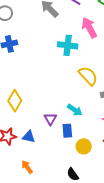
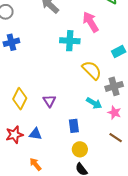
cyan arrow: (75, 110) -> (94, 103), moved
purple triangle: (50, 119) -> (49, 101), moved
yellow circle: (84, 146) -> (80, 149), moved

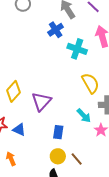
blue cross: (11, 42) -> (56, 30), moved, turned -35
purple triangle: (49, 101) -> (41, 101), size x1.5
brown line: (116, 138) -> (77, 159), moved

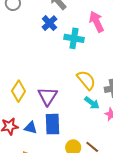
yellow semicircle: (90, 83) -> (86, 80), moved
blue rectangle: (58, 132) -> (53, 124), moved, size x1.5

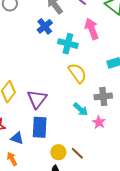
yellow semicircle: (86, 80) -> (77, 73), moved
blue triangle: (31, 128) -> (17, 138), moved

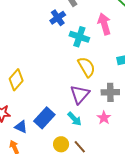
purple triangle: (37, 99) -> (80, 94), moved
cyan arrow: (81, 109) -> (74, 119), moved
blue rectangle: (40, 127) -> (44, 118), turned 35

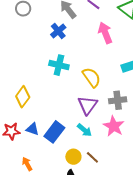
cyan cross: (79, 37) -> (59, 65), moved
pink star: (104, 118) -> (114, 126), size x1.5
blue triangle: (21, 127) -> (32, 129), moved

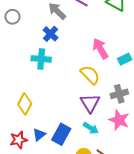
pink arrow: (105, 33) -> (100, 49), moved
cyan cross: (59, 65) -> (41, 59), moved
blue triangle: (32, 129) -> (39, 135), turned -48

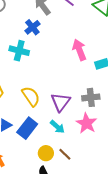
yellow semicircle: (90, 75) -> (31, 96), moved

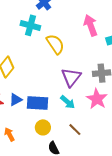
yellow semicircle: (31, 96) -> (55, 44), moved
blue rectangle: (27, 128) -> (37, 103), turned 55
yellow circle: (46, 153) -> (43, 127), moved

